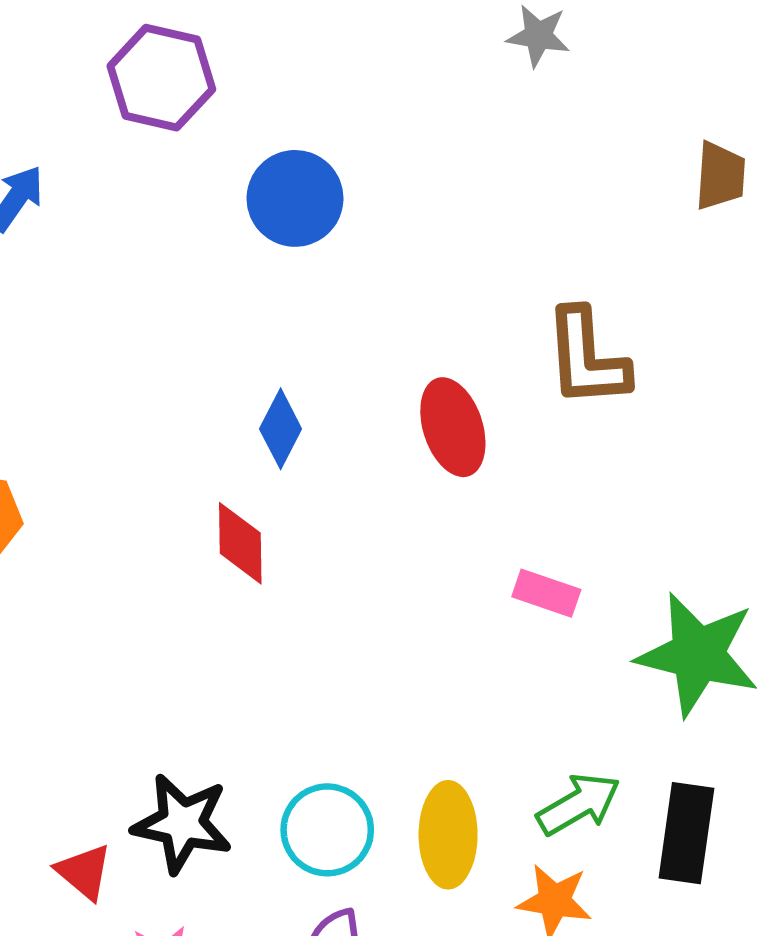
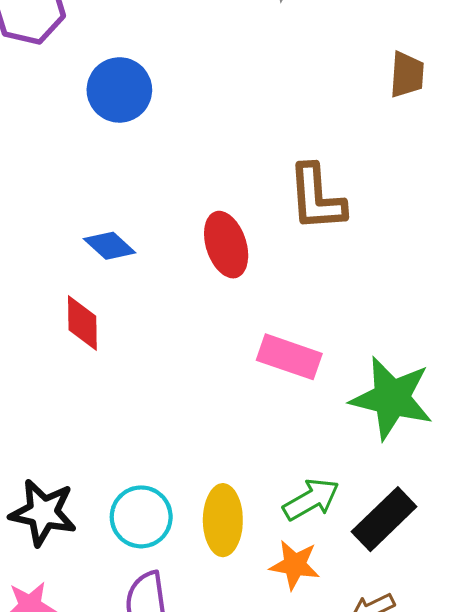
blue diamond: (281, 429) -> (110, 246), turned -75
pink rectangle: (546, 593) -> (289, 357), size x1.4
black rectangle: (686, 833) -> (384, 519), turned 38

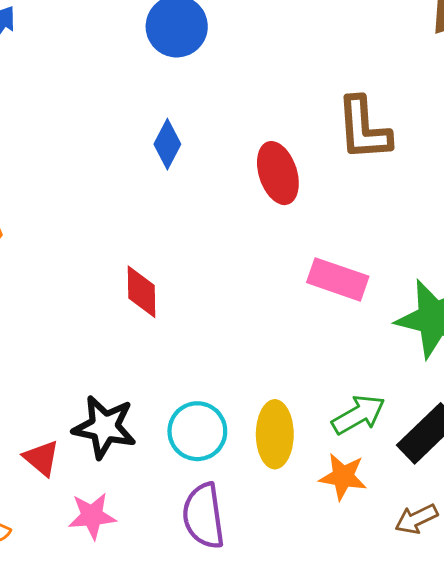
blue diamond: (110, 246) -> (167, 144), moved, turned 75
red diamond: (82, 323) -> (142, 292), moved

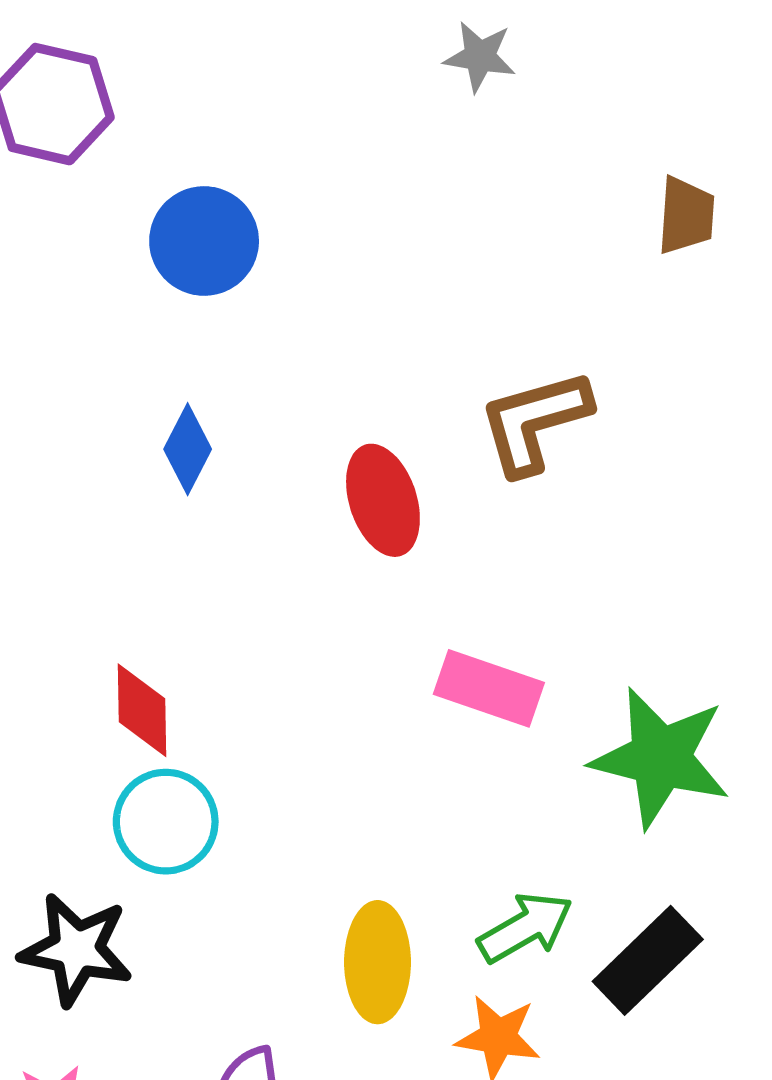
brown L-shape: (364, 129) -> (535, 422), turned 78
cyan circle: (197, 431) -> (166, 822), moved

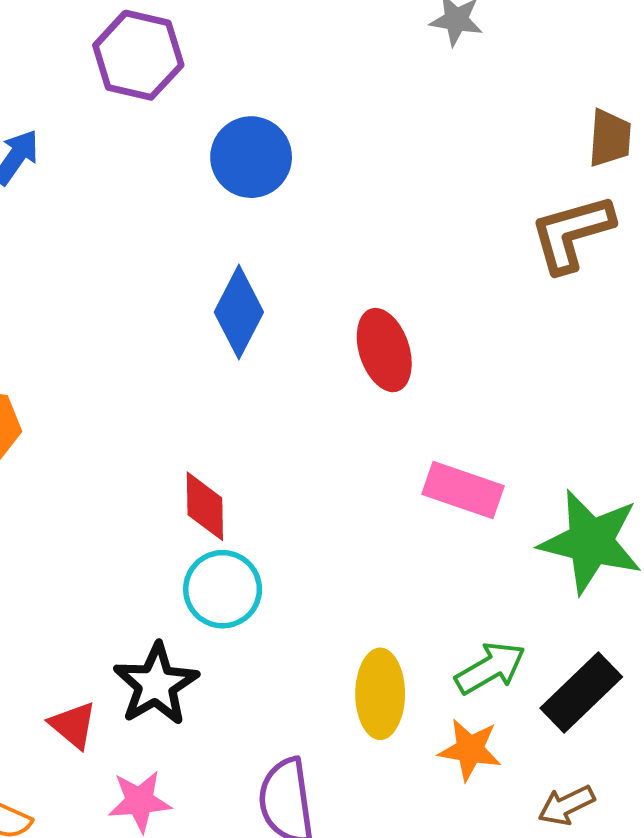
brown L-shape: (535, 422) -> (572, 233), moved
blue diamond: (188, 449) -> (239, 312), size x1.4
black star: (76, 949) -> (156, 684), turned 30

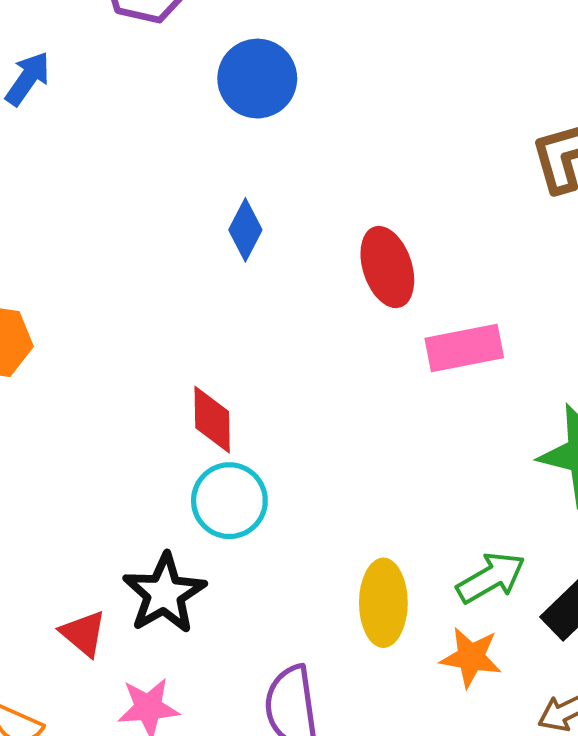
blue diamond: (239, 312) -> (245, 230), size x0.7
pink rectangle: (463, 490) -> (464, 348), moved, turned -30

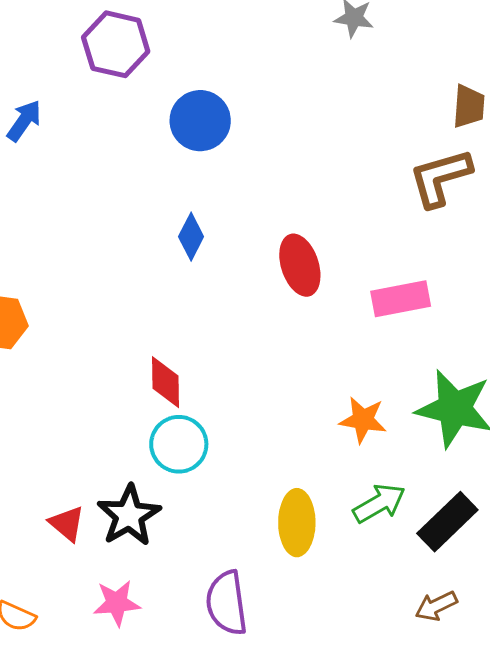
pink rectangle: (464, 348) -> (401, 299), moved
red triangle: (83, 633) -> (67, 524), moved
orange star: (471, 657) -> (363, 420), moved

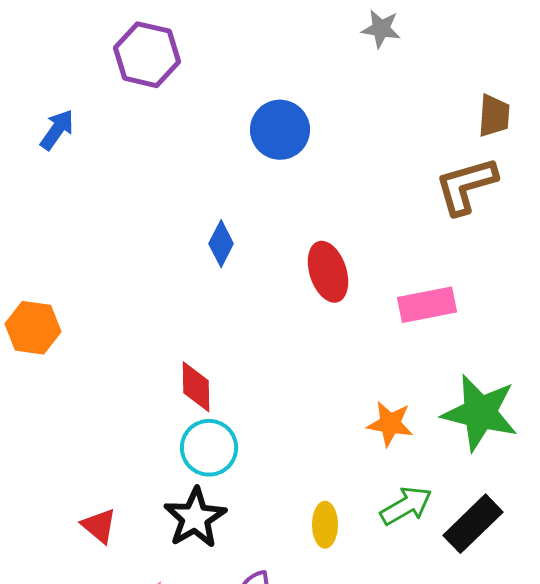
blue circle: (200, 121) -> (280, 130), moved
black star: (129, 515) -> (195, 518), moved
yellow ellipse: (297, 523) -> (325, 525), size x0.7

